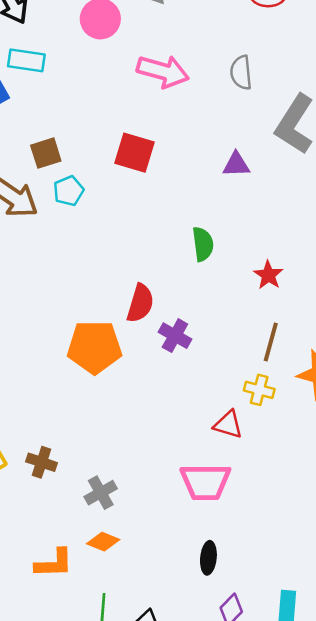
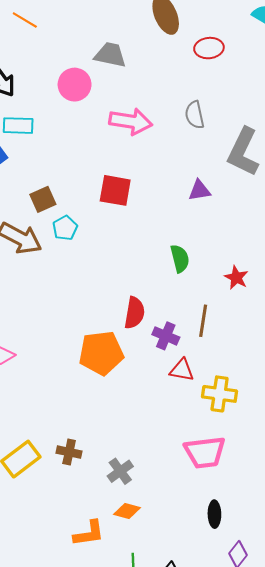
brown line: (271, 342) -> (203, 321), moved
yellow cross: (259, 390) -> (220, 394), moved, size x1.4
red triangle: (228, 425) -> (182, 370), moved

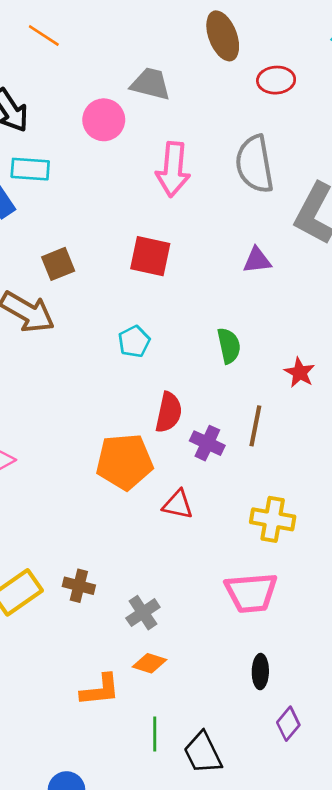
gray semicircle: (195, 115) -> (255, 164), size x1.6
pink arrow: (131, 121) -> (173, 169), turned 84
cyan pentagon: (65, 228) -> (134, 342), moved
red triangle: (182, 370) -> (178, 504), moved

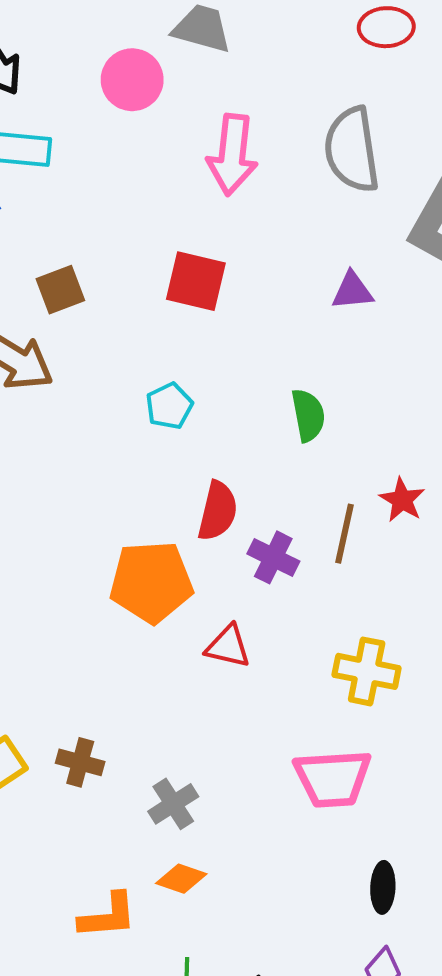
red star: (300, 373) -> (402, 500), moved
black ellipse: (260, 672) -> (383, 887), moved

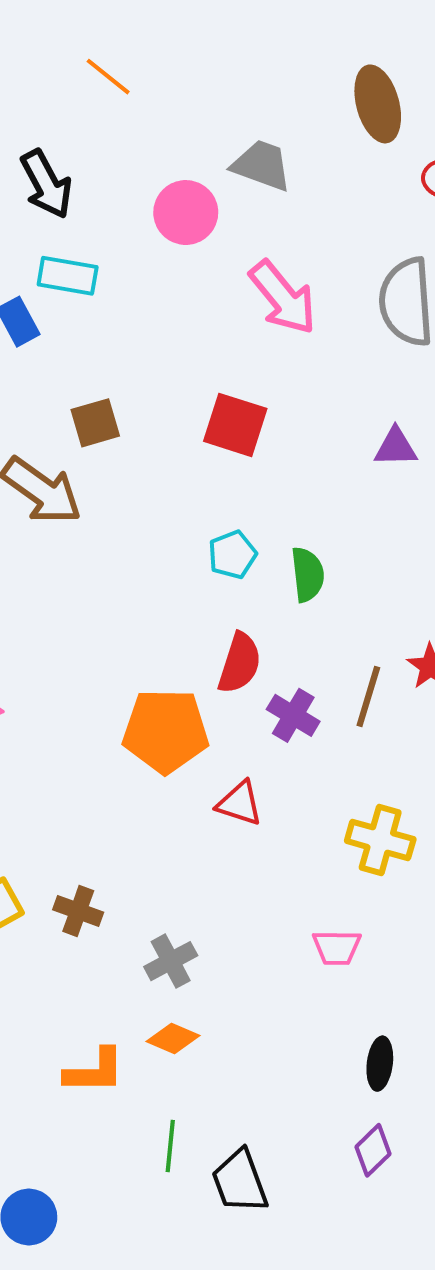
pink arrow: (232, 155) -> (283, 298), turned -50
cyan pentagon: (169, 406) -> (232, 555), moved
green semicircle: (308, 415) -> (308, 575), moved
pink trapezoid: (333, 778) -> (337, 947), size x0.6

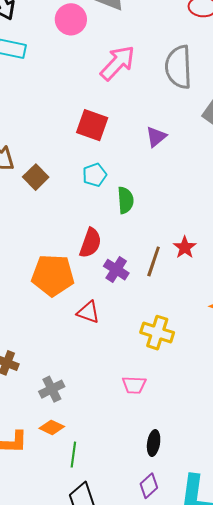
pink arrow: (283, 298) -> (118, 63), turned -99
brown square: (95, 423) -> (36, 177), moved, turned -30
purple triangle: (396, 447) -> (156, 137), moved, turned -40
cyan pentagon: (232, 555) -> (95, 175), moved
green line: (170, 1146) -> (73, 455), moved

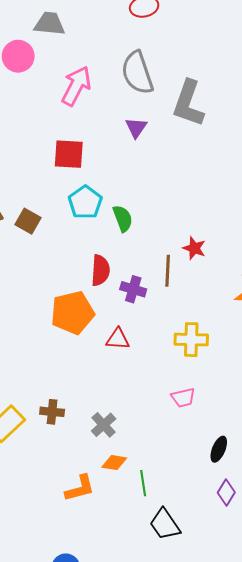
purple triangle: (156, 137) -> (136, 128), moved
cyan pentagon: (95, 175) -> (85, 202), size x1.4
black ellipse: (154, 443) -> (219, 449), turned 30

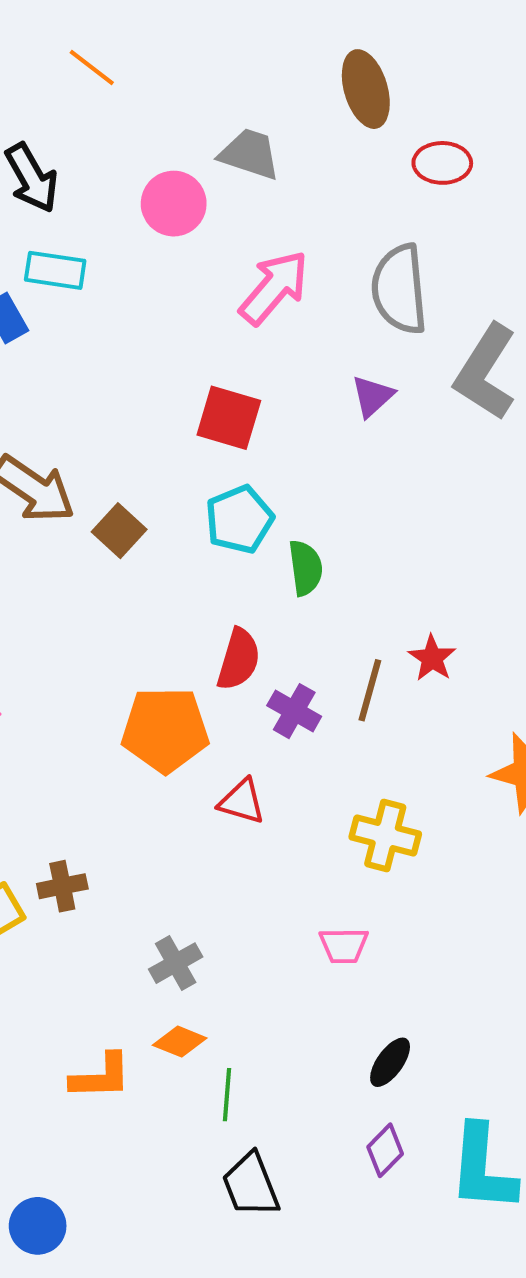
brown cross: (52, 412) -> (62, 886), moved, turned -30

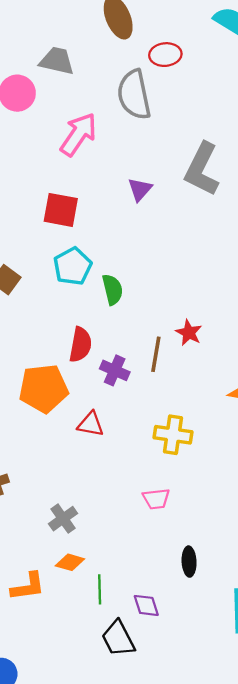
gray semicircle: (399, 289) -> (134, 95), moved
black ellipse: (390, 1062) -> (189, 562), turned -32
purple diamond: (385, 1150) -> (146, 605), moved, turned -56

